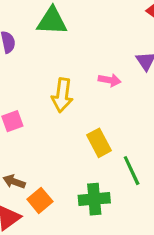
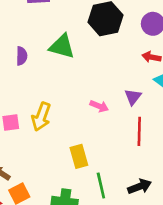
yellow arrow: (62, 95) -> (41, 117), moved

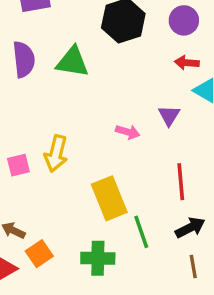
purple semicircle: (22, 56) -> (24, 59), moved, size x1.5
red line: (139, 131) -> (181, 182), moved
yellow rectangle: (79, 156) -> (109, 198), size x1.4

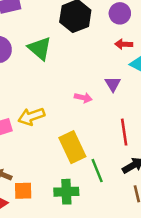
green triangle: (72, 62) -> (40, 48), turned 35
yellow arrow: (56, 154) -> (31, 116), turned 60
orange square: (39, 254) -> (23, 191), turned 36

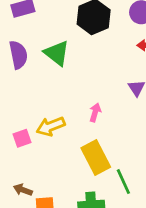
pink arrow: (83, 98) -> (95, 112), moved, turned -84

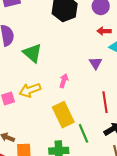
green triangle: (57, 53) -> (32, 53), moved

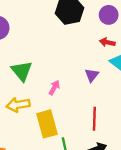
green triangle: (32, 53) -> (22, 71), moved
yellow arrow: (30, 90) -> (18, 105), moved

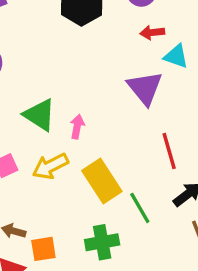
purple triangle: (92, 75) -> (145, 88), size x1.6
pink arrow: (54, 88) -> (77, 127), moved

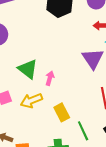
yellow rectangle: (102, 181) -> (62, 112), size x0.7

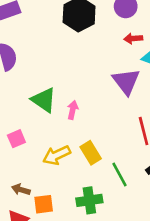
yellow arrow: (31, 101) -> (57, 155), moved

